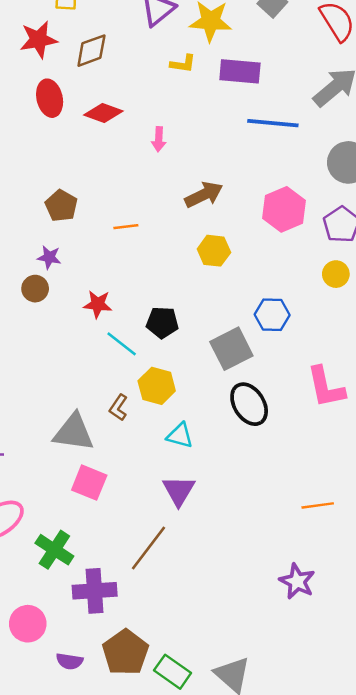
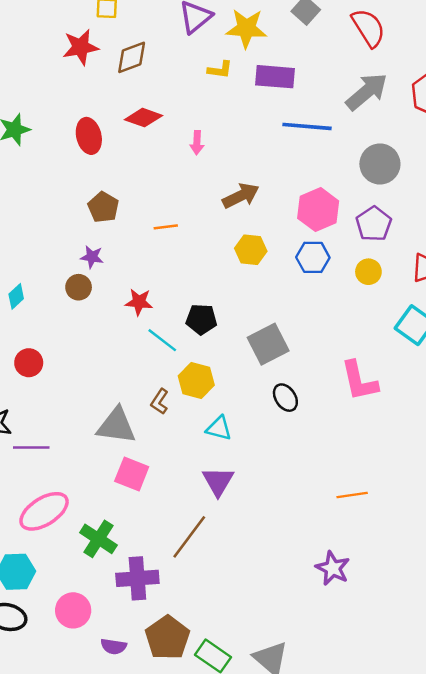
red ellipse: (50, 98) -> (89, 136), moved
blue hexagon: (272, 315) -> (313, 257), moved
black ellipse: (249, 404) -> (285, 398), size x0.7

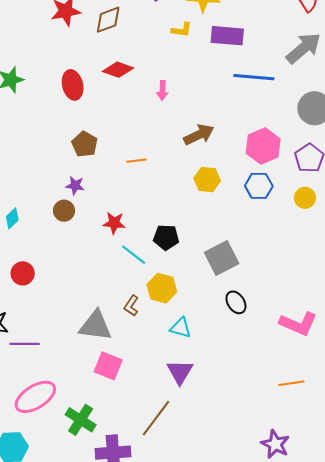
pink L-shape: (359, 381) -> (298, 324), moved, turned -54

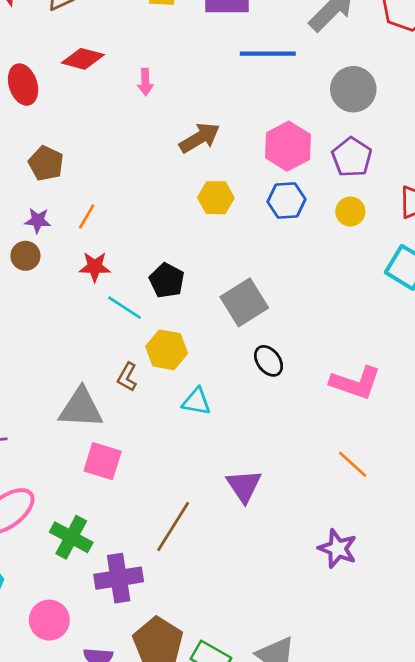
orange line: (136, 161) -> (87, 216), moved, turned -48
black pentagon: (166, 237) -> (167, 281), turned 30
purple triangle: (180, 372) -> (244, 486), moved
orange line: (291, 383) -> (353, 464), turned 55

